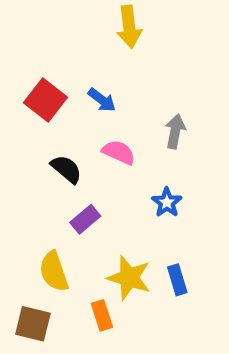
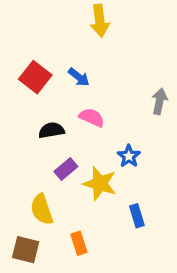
gray arrow: (175, 131) -> (159, 101), moved
black semicircle: (66, 169) -> (51, 130), turned -50
yellow star: (129, 278) -> (100, 184), moved

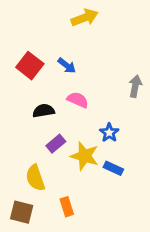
yellow arrow: (100, 21) -> (85, 18), turned -104
blue rectangle: (137, 216) -> (113, 168), moved, turned -48

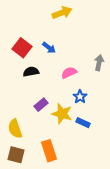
pink semicircle: (78, 100) -> (69, 73), moved, turned -49
black semicircle: (43, 111) -> (31, 72), moved
yellow semicircle: (35, 178) -> (15, 129), moved
orange rectangle: (67, 207) -> (49, 151), size x1.5

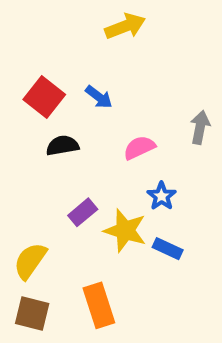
yellow semicircle: (15, 129) -> (30, 261), turned 54

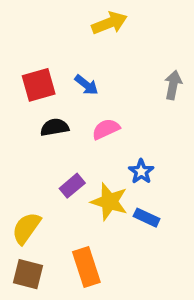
red square: (44, 97) -> (39, 85), turned 36
gray arrow: (200, 127) -> (173, 85), moved
pink semicircle: (139, 148) -> (106, 129), moved

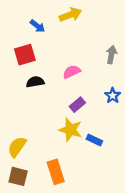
blue arrow: (86, 85) -> (37, 26), moved
pink semicircle: (106, 129) -> (72, 72), moved
blue star: (141, 172) -> (113, 96), moved
purple rectangle: (72, 186) -> (77, 105), moved

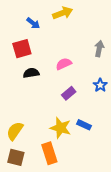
yellow star: (70, 130) -> (61, 128), moved

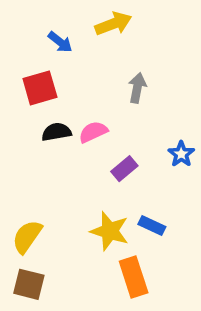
gray arrow: (99, 49) -> (137, 88), moved
pink semicircle: (64, 64) -> (93, 132), moved
orange rectangle: (49, 153) -> (134, 277), moved

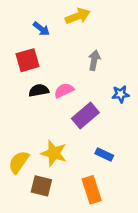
blue star: (181, 154) -> (121, 94), moved, turned 30
purple rectangle: (124, 169) -> (85, 116), size x1.5
yellow star: (110, 231) -> (54, 153), moved
brown square: (29, 284) -> (41, 186), moved

